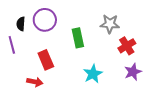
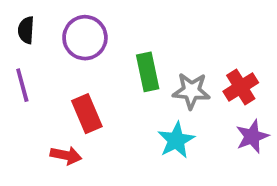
black semicircle: (21, 24) -> (26, 30), moved
gray star: (110, 24) -> (191, 91), moved

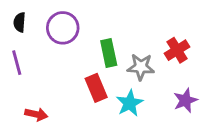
red cross: (241, 87) -> (177, 50), moved
red rectangle: (87, 114) -> (96, 88), moved
red arrow: (66, 155) -> (36, 114), moved

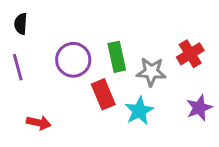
purple circle: (63, 28) -> (73, 60), moved

